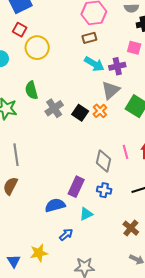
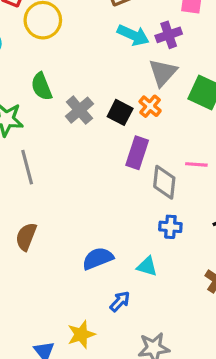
pink line: (126, 152) -> (196, 164), turned -64
gray line: (16, 155) -> (27, 167), moved
purple rectangle: (76, 187) -> (137, 153), moved
cyan triangle: (86, 214) -> (147, 266), turned 48

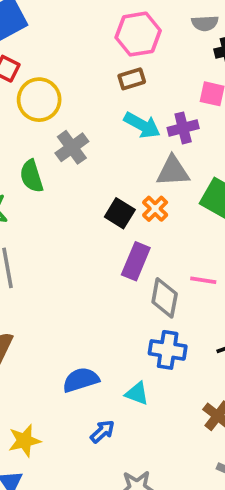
gray triangle: (163, 73) -> (173, 171), turned 40
gray cross: (79, 110) -> (72, 147), moved
blue cross: (170, 227) -> (168, 350), size x1.4
yellow star: (81, 334) -> (24, 441), moved

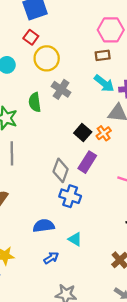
gray cross: (72, 147) -> (61, 89), turned -30
gray diamond: (165, 298) -> (61, 170), moved
blue cross: (168, 350) -> (70, 196), moved

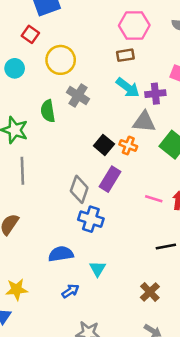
red square: (31, 37) -> (30, 34), moved
orange cross: (104, 133) -> (128, 145), turned -32
cyan triangle: (75, 239) -> (98, 269), turned 32

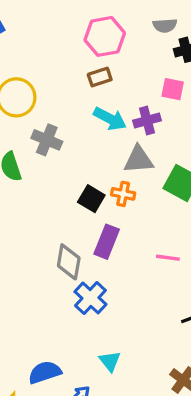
blue cross: (91, 219) -> (90, 298), turned 35
blue semicircle: (61, 254) -> (45, 372), moved

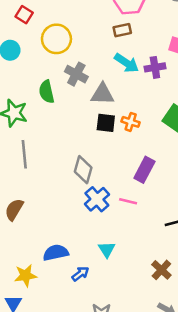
gray triangle: (139, 160) -> (102, 94), moved
black square: (91, 199) -> (106, 123), turned -30
purple rectangle: (107, 242) -> (144, 170), moved
pink line: (168, 258) -> (128, 201), moved

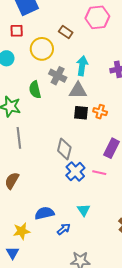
red square: (24, 15) -> (17, 31), turned -32
brown rectangle: (122, 30) -> (66, 32), moved, turned 48
cyan arrow: (127, 63) -> (82, 66), moved, turned -114

